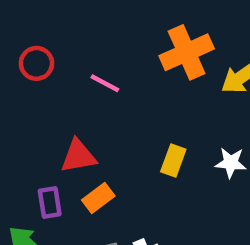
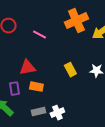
yellow rectangle: (173, 161) -> (70, 70), turned -48
orange rectangle: (98, 198) -> (36, 87), turned 48

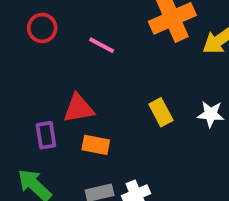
purple rectangle: (14, 89) -> (46, 135), moved

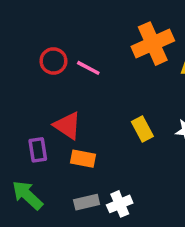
red circle: (42, 28) -> (53, 61), moved
red triangle: (79, 108) -> (67, 125), turned 44

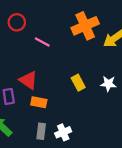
red circle: (53, 61) -> (17, 22), moved
gray rectangle: (87, 202) -> (41, 131), turned -70

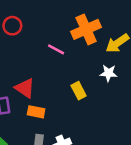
pink line: (42, 42) -> (56, 49), moved
white star: (108, 84) -> (109, 73), moved

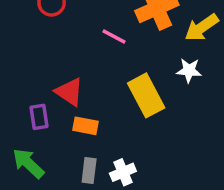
yellow rectangle: (79, 91) -> (146, 95), size x1.6

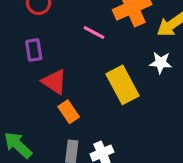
purple rectangle: (39, 117) -> (34, 50), moved
orange rectangle: (85, 126) -> (69, 112), turned 45

